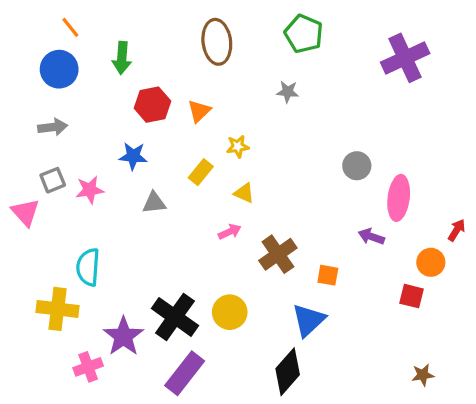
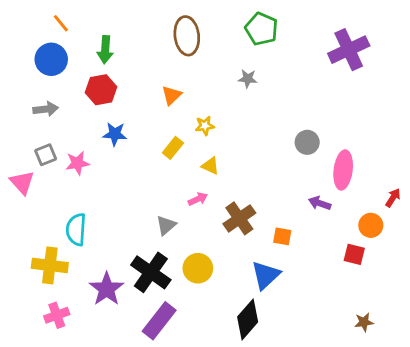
red hexagon: (152, 105) -> (101, 90), moved
gray triangle: (154, 203) -> (166, 225), moved, turned -35
pink cross: (88, 367) -> (57, 315), moved

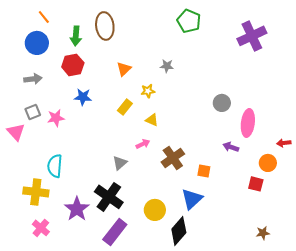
brown ellipse: (187, 36) -> (105, 26), moved
gray star: (248, 79) -> (167, 66), moved
red arrow: (393, 198) -> (284, 143), turned -128
yellow circle: (198, 268) -> (155, 210), moved
pink cross: (57, 315) -> (41, 228), turned -30

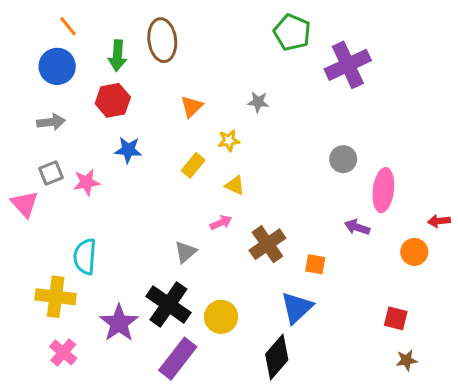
purple cross: (252, 36) -> (348, 65), moved
red square: (256, 184) -> (396, 318), moved
yellow circle: (155, 210) -> (221, 317), moved

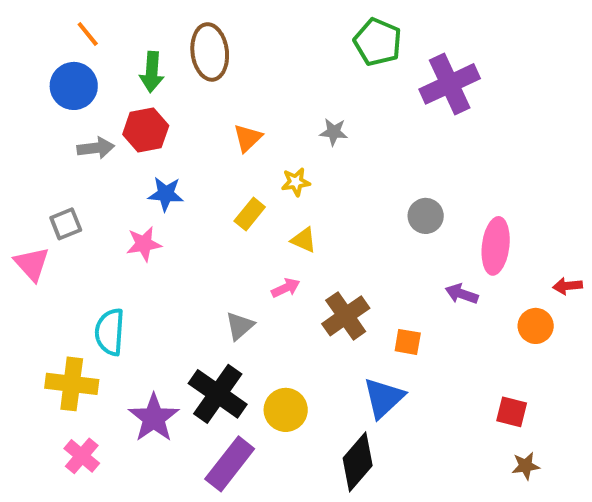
gray arrow: (51, 122) -> (96, 148), moved
gray circle: (343, 159) -> (426, 216), moved
pink star: (87, 182) -> (144, 244), moved

